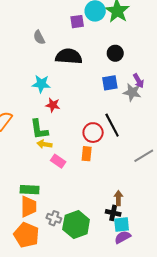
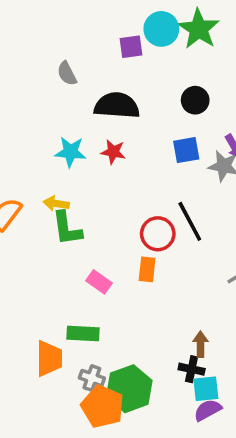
red star: (53, 105) -> (113, 152), moved
yellow arrow: (44, 144) -> (56, 203), moved
green rectangle: (30, 190) -> (83, 334), moved
orange pentagon: (26, 235) -> (103, 407), moved

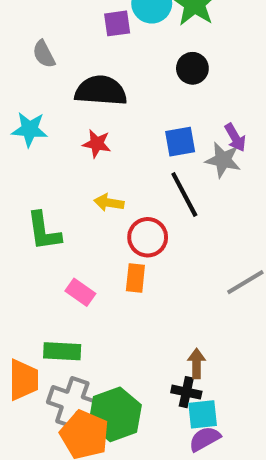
black circle: (195, 100) -> (192, 68), moved
cyan star: (70, 152) -> (30, 129), moved
yellow arrow: (56, 203) -> (109, 203), moved
black line: (190, 221) -> (184, 195), moved
gray cross: (92, 378) -> (72, 402), size x1.6

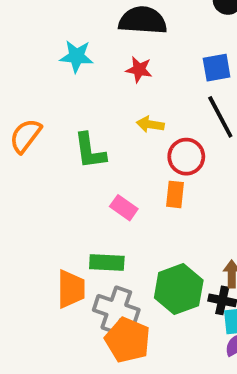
green hexagon: (115, 414) -> (179, 289), moved

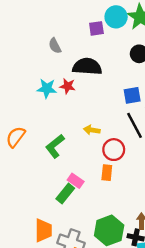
red star: (139, 70) -> (68, 86), moved
green L-shape: (90, 151) -> (55, 146), turned 60
green rectangle: (107, 263) -> (65, 193), moved, turned -54

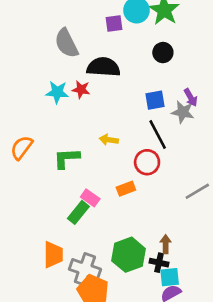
gray semicircle: (55, 46) -> (66, 43), size x1.6
green L-shape: (55, 146) -> (66, 158), turned 35
red circle: (114, 150) -> (147, 162), moved
orange rectangle: (107, 173) -> (126, 189), turned 63

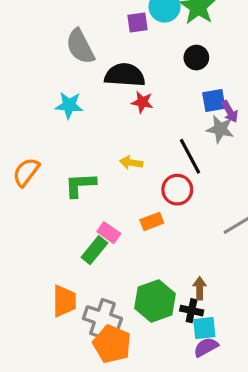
red star: (81, 90) -> (142, 102), moved
blue square: (155, 100) -> (214, 101), moved

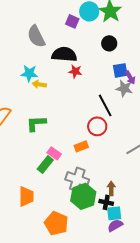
purple square: (137, 23) -> (72, 21), turned 32
yellow arrow: (131, 163) -> (39, 84), moved
gray cross: (102, 319) -> (77, 179), moved

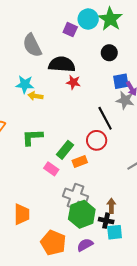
green rectangle: (45, 164) -> (65, 150), moved
purple semicircle: (115, 225) -> (85, 245), moved

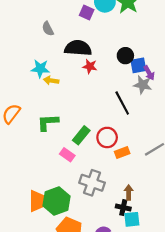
gray semicircle: (32, 45) -> (48, 29), size x0.6
black circle: (109, 53) -> (125, 56), moved
red circle: (97, 140) -> (107, 137), moved
orange rectangle: (80, 161) -> (122, 153), moved
green hexagon: (82, 214) -> (56, 201), moved

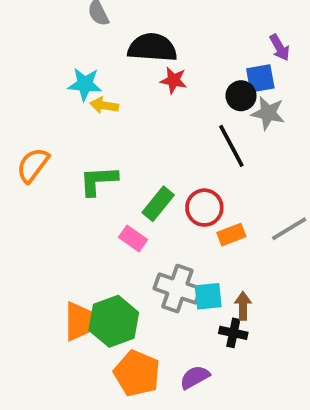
black circle: (125, 56) -> (241, 96), moved
purple arrow: (149, 73) -> (280, 48), moved
cyan square: (132, 219) -> (208, 296), moved

